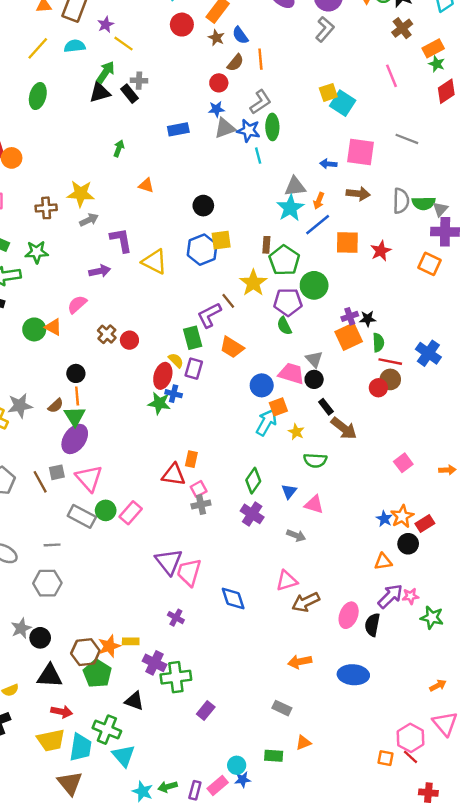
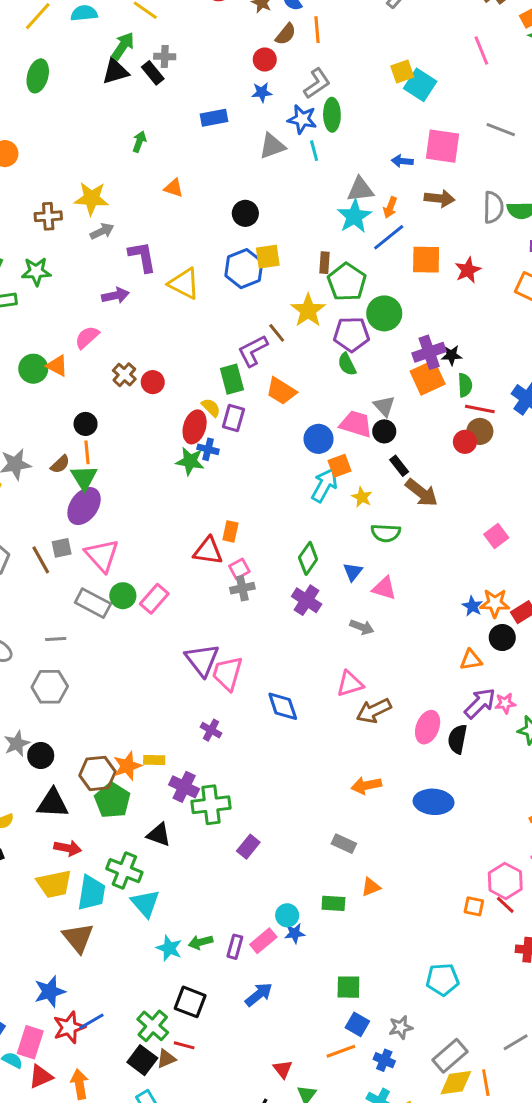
gray triangle: (225, 128) -> (272, 146), moved
purple cross: (350, 316) -> (429, 352), size x1.5
orange star: (402, 516) -> (495, 603), turned 30

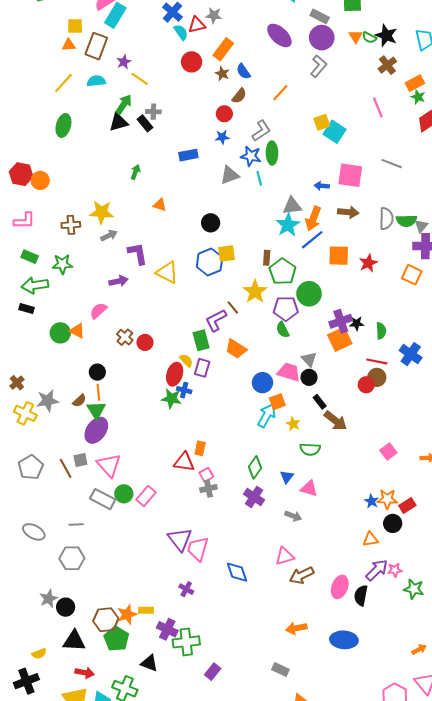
orange line: (317, 30) -> (280, 93), moved, turned 48
orange arrow: (390, 207) -> (313, 219), size x1.6
green semicircle: (465, 385) -> (381, 331), moved

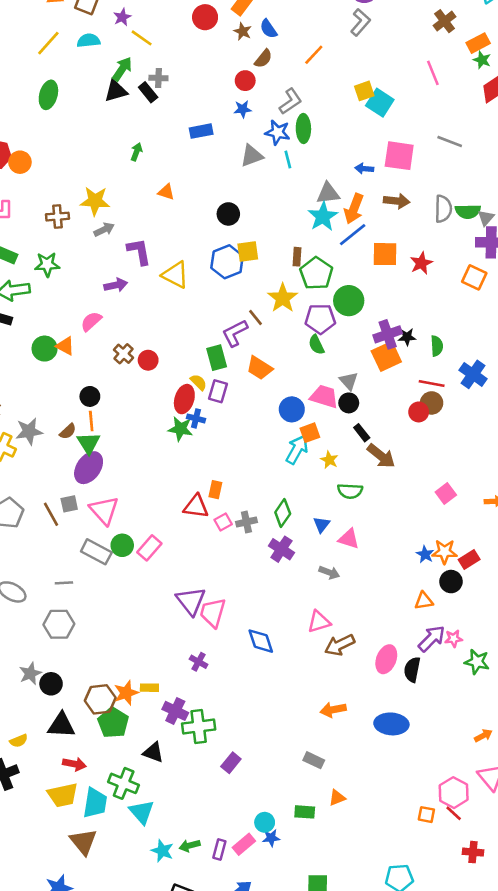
gray cross: (208, 488) -> (246, 522), moved

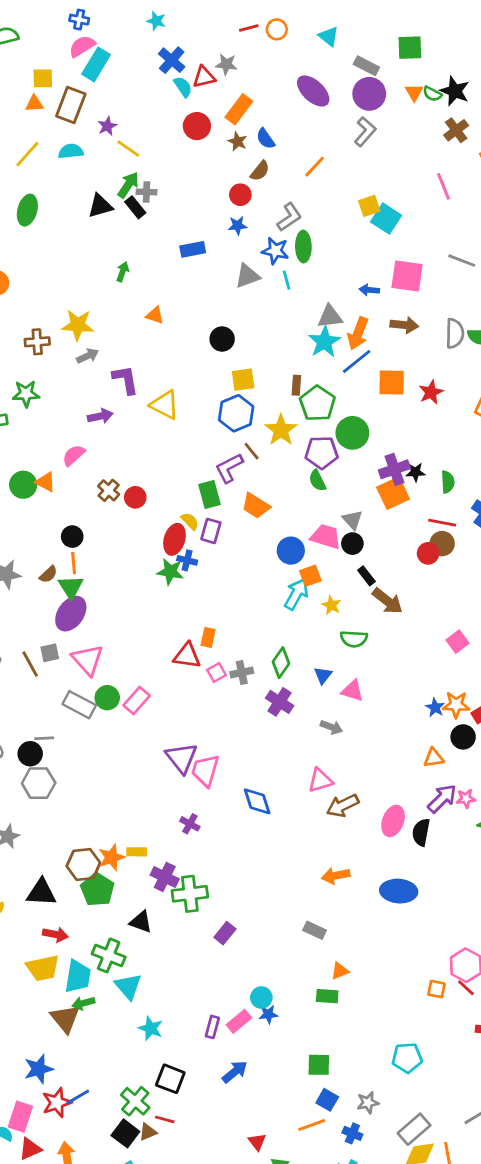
green arrow: (122, 69) -> (128, 185), moved
blue hexagon: (227, 262) -> (236, 413), moved
black circle: (51, 684) -> (30, 754), moved
green rectangle: (305, 812) -> (327, 996), moved
green arrow: (190, 846) -> (83, 1003), moved

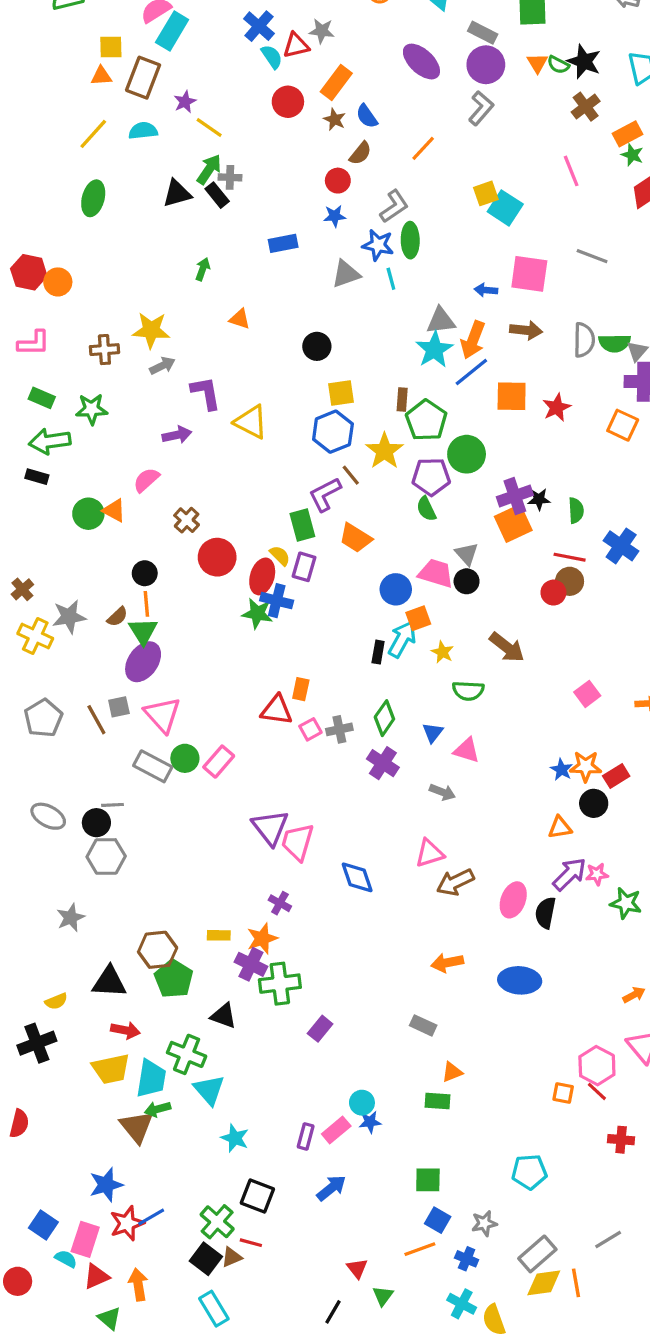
red circle: (135, 497) -> (217, 557), moved, size x1.5
blue cross: (187, 560) -> (277, 601), size x1.4
black rectangle: (366, 576) -> (378, 652), moved, turned 48
orange star: (111, 857) -> (262, 939), moved

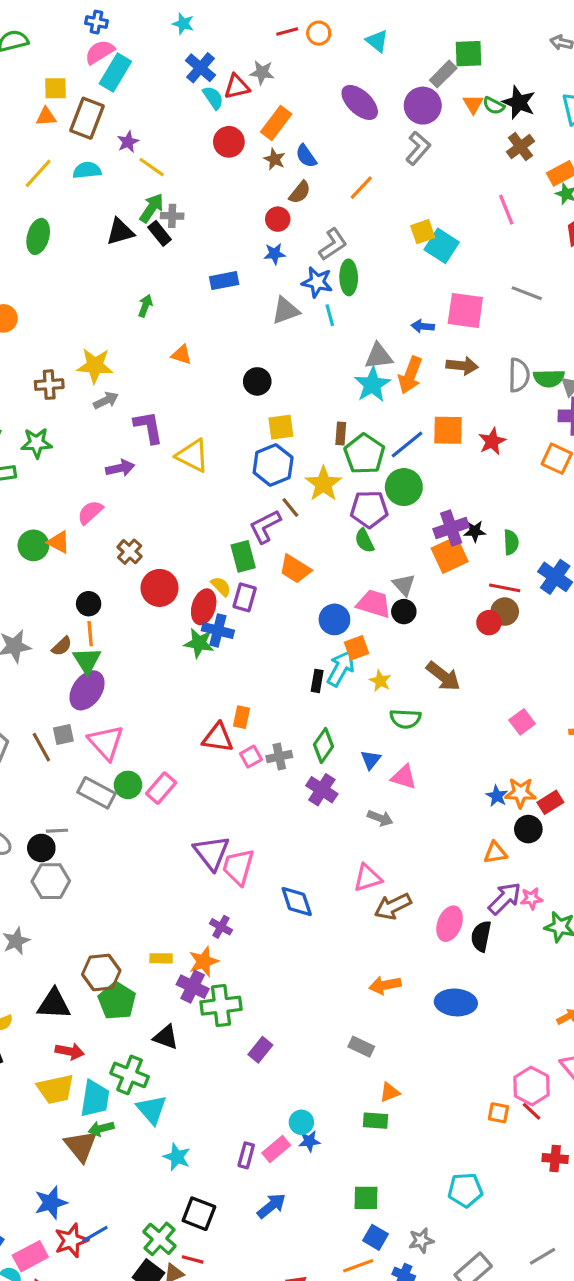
gray rectangle: (483, 33) -> (443, 74), moved, turned -72
blue line: (471, 372) -> (407, 444), moved
pink rectangle: (85, 1239) -> (30, 1256), turned 44

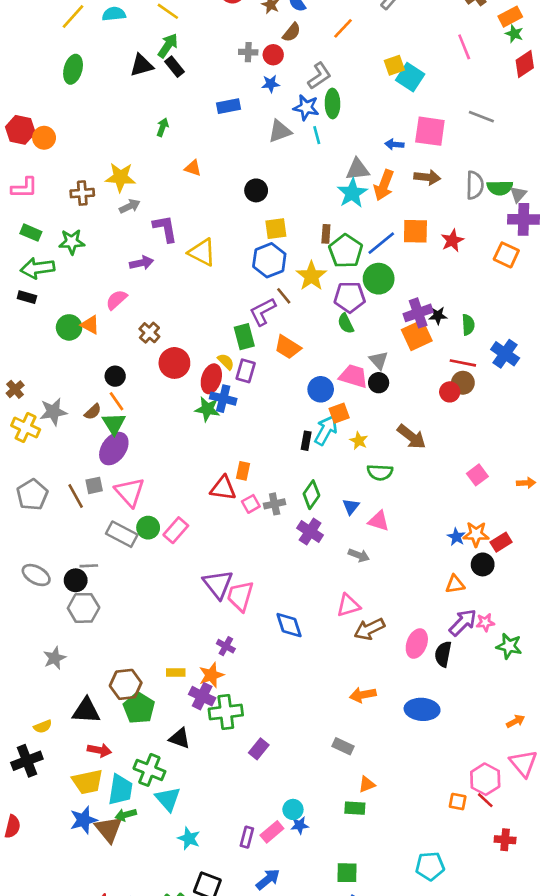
gray cross: (172, 216) -> (248, 52), moved
orange line: (90, 634) -> (116, 401), turned -30
blue star: (51, 1203) -> (84, 820), moved

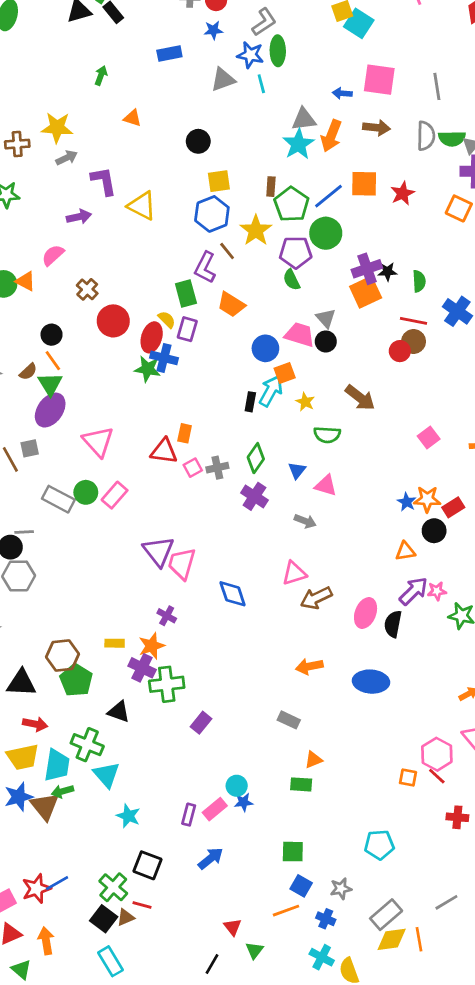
gray line: (481, 117) -> (437, 86), moved, turned 60
purple L-shape: (263, 312) -> (205, 267), turned -36
pink triangle: (130, 492) -> (98, 442), moved

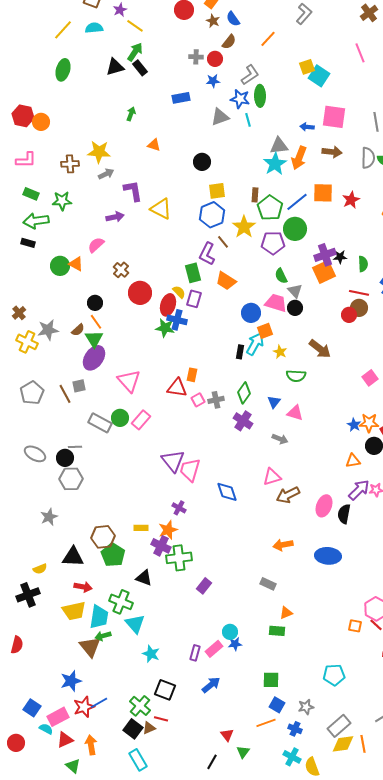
green semicircle: (291, 280) -> (281, 276), moved
blue star: (19, 797) -> (71, 681), moved

